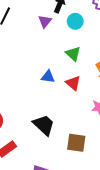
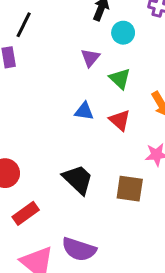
purple triangle: (45, 21) -> (90, 58), moved
brown square: (76, 143) -> (130, 189), moved

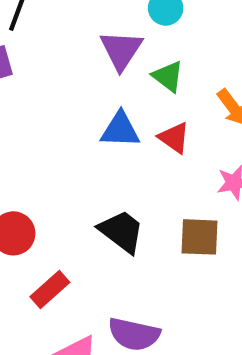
purple triangle: (90, 58) -> (121, 50), size x1.5
blue triangle: (84, 111) -> (120, 130), size x1.4

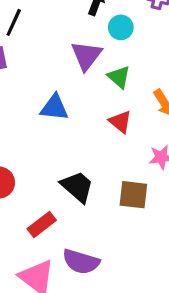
blue triangle: (120, 130) -> (54, 108), moved
red rectangle: (50, 290) -> (42, 224), moved

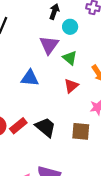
red triangle: (120, 122) -> (71, 86), turned 42
red rectangle: (42, 224) -> (18, 126), moved

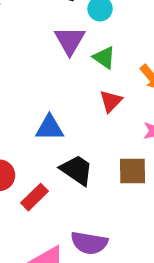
blue triangle: (30, 78) -> (50, 128), moved
red rectangle: (18, 126) -> (35, 197), moved

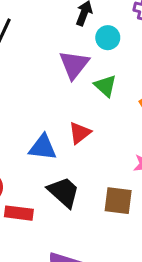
red triangle: (111, 101) -> (80, 133), moved
red rectangle: (35, 197) -> (19, 213), turned 44

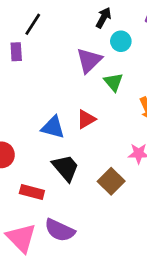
brown square: (118, 201) -> (111, 181), turned 30
red rectangle: (19, 213) -> (32, 192), moved

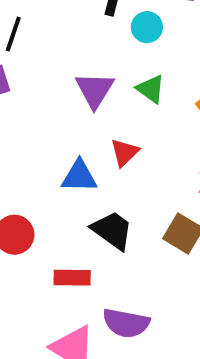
purple triangle: (89, 60) -> (95, 90), moved

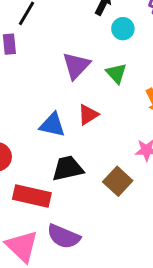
black trapezoid: (112, 230) -> (68, 168), turned -60
red rectangle: (72, 278) -> (32, 196), size x1.4

